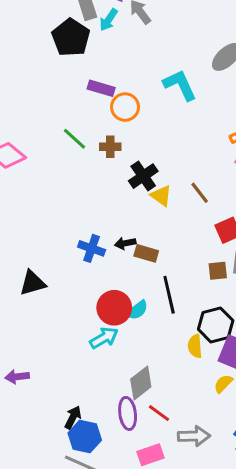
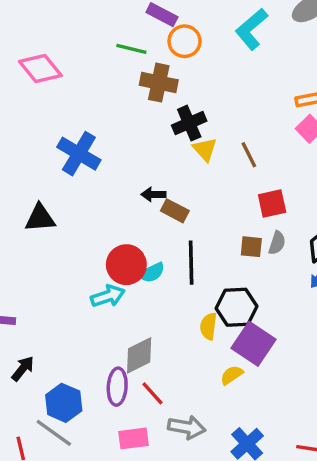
cyan L-shape: (180, 85) -> (251, 29), turned -117
green line: (75, 139) -> (131, 49), moved, turned -40
brown cross: (110, 147) -> (159, 83), size x1.5
blue cross: (92, 248) -> (79, 154), moved, size x1.4
black arrow: (73, 417) -> (23, 369), moved

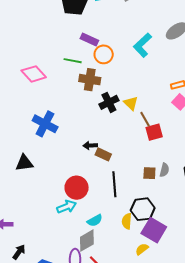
pink diamond: (40, 68) -> (34, 74), moved
yellow triangle: (205, 149) -> (131, 103), moved
red square: (272, 203) -> (154, 132), moved
cyan semicircle: (151, 273) -> (95, 220), moved

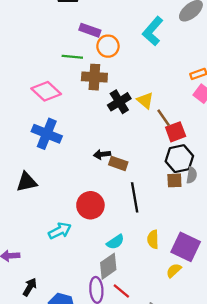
pink diamond: (34, 74) -> (46, 91), moved
cyan arrow: (67, 207) -> (60, 231), moved
black hexagon: (143, 209) -> (179, 159), moved

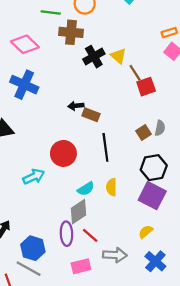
black hexagon: (179, 159) -> (154, 168), moved
brown square: (174, 180) -> (144, 132), turned -32
yellow semicircle: (153, 239) -> (111, 187), moved
yellow semicircle: (174, 270) -> (146, 232), moved

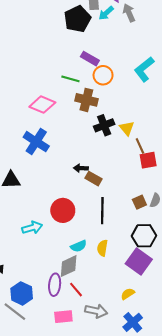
pink diamond: (25, 44) -> (42, 105), turned -30

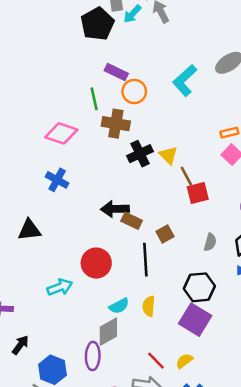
green line: (70, 79) -> (94, 99), turned 66
blue cross: (36, 142) -> (57, 180), size x0.7
black arrow: (81, 168) -> (115, 209), size x1.5
brown square: (139, 202) -> (165, 234), moved
red line: (76, 290) -> (156, 361), moved

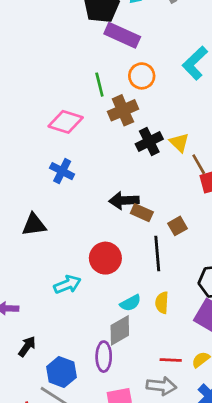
purple rectangle: (116, 72) -> (122, 35), moved, size x1.4
brown cross: (116, 124) -> (123, 110), turned -32
red line: (156, 361) -> (171, 360), turned -42

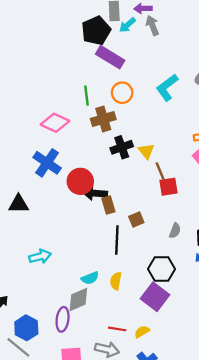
blue cross: (62, 171) -> (47, 163), size x1.4
brown rectangle: (142, 213) -> (108, 205), turned 42
red circle: (105, 258) -> (80, 181), moved

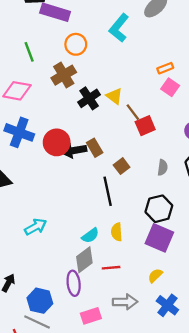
green line: (87, 96) -> (29, 52), moved
brown rectangle: (108, 205) -> (95, 148), moved
red line: (117, 329) -> (111, 268), moved

